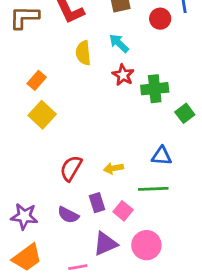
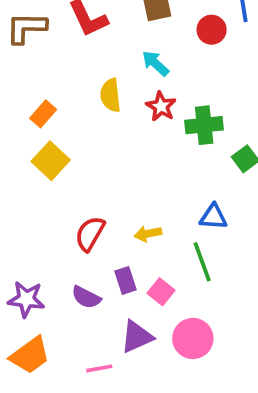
yellow semicircle: (83, 53) -> (110, 95), moved
green line: (153, 189) -> (202, 262), turned 72

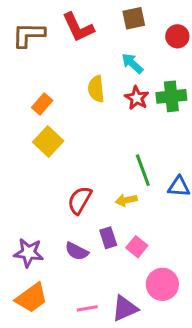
green cross: (204, 125) -> (171, 96), moved
green line: (202, 262) -> (143, 170), moved
purple triangle: (137, 337) -> (125, 308), moved

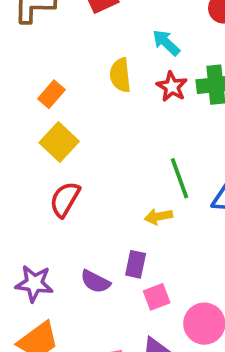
red semicircle: (80, 200) -> (65, 199), moved
purple rectangle: (108, 238) -> (136, 264), turned 30
pink square: (137, 247) -> (157, 297), moved, turned 30

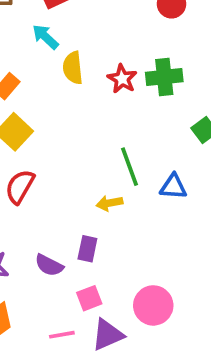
cyan arrow: (166, 43) -> (45, 37), moved
pink square: (157, 297) -> (89, 298), moved

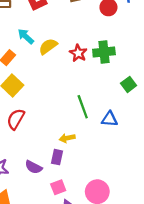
cyan arrow: (45, 37) -> (26, 36), moved
yellow semicircle: (73, 68) -> (48, 46), turned 60
yellow arrow: (109, 203) -> (67, 138), moved

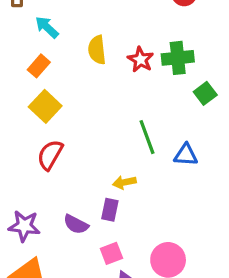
cyan arrow: (26, 36) -> (47, 27), moved
yellow semicircle: (48, 46) -> (97, 50), turned -60
green square: (129, 84) -> (205, 93), moved

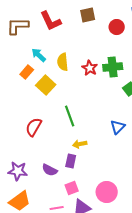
cyan arrow: (47, 27) -> (39, 55), moved
yellow square: (45, 106) -> (46, 85), moved
green line: (147, 137) -> (70, 116), moved
blue triangle: (186, 155) -> (118, 127), turned -49

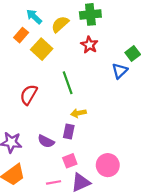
yellow semicircle: (63, 62) -> (60, 24), turned 54
green cross: (113, 67) -> (90, 14), moved
red star: (90, 68) -> (89, 45), moved
blue triangle: (118, 127) -> (120, 71), moved

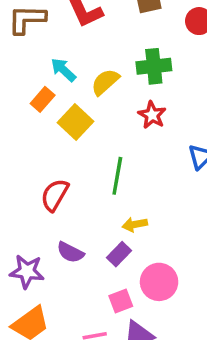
green line: (68, 83) -> (117, 176), turned 30
purple rectangle: (69, 132) -> (119, 254), turned 32
purple semicircle: (46, 141) -> (70, 252), moved
pink circle: (108, 165) -> (159, 282), moved

